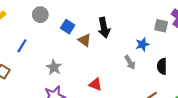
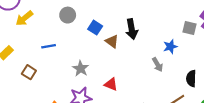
blue line: (22, 46) -> (49, 46), turned 48
black semicircle: (162, 66) -> (191, 79), moved
red triangle: (95, 84) -> (111, 84), moved

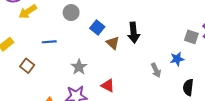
blue star: (170, 47) -> (177, 59), moved

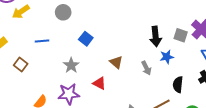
blue square: (97, 28) -> (86, 39), moved
black arrow: (134, 33) -> (156, 36), moved
brown triangle: (113, 43) -> (116, 62), moved

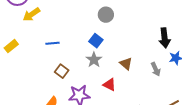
gray circle: (63, 12) -> (106, 15), moved
brown square: (21, 65) -> (62, 71), moved
gray star: (71, 65) -> (94, 60), moved

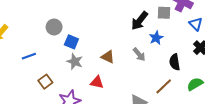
gray circle: (106, 15) -> (54, 27), moved
black arrow: (165, 38) -> (140, 21), turned 60
brown square: (62, 71) -> (45, 82), turned 32

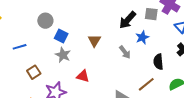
brown triangle: (108, 57) -> (94, 41), moved, turned 32

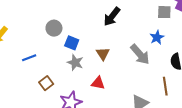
black arrow: (127, 20) -> (112, 17), moved
brown triangle: (94, 41) -> (103, 54), moved
gray arrow: (125, 52) -> (140, 54), size x1.5
brown line: (146, 84) -> (165, 86), turned -54

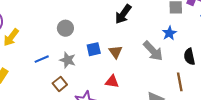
blue square: (72, 43) -> (94, 49), moved, turned -32
gray star: (75, 63) -> (68, 60), moved

